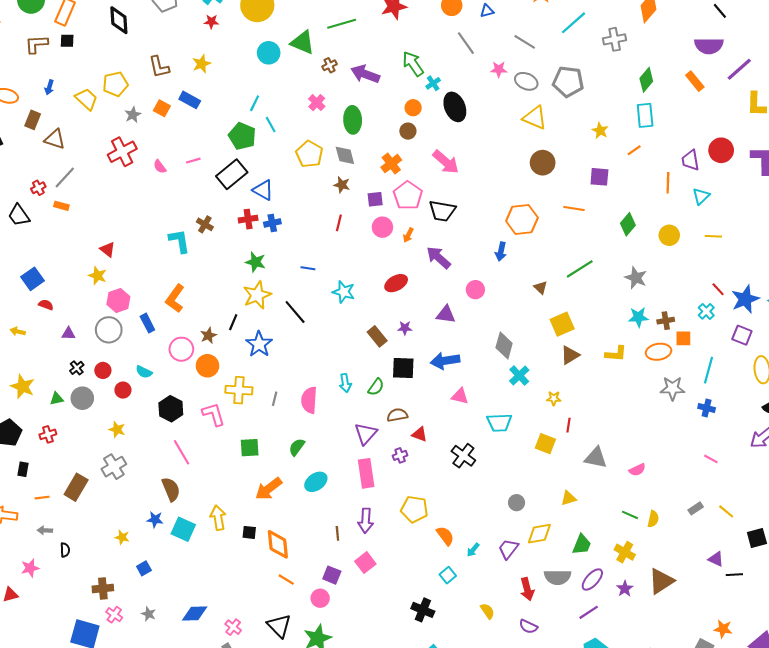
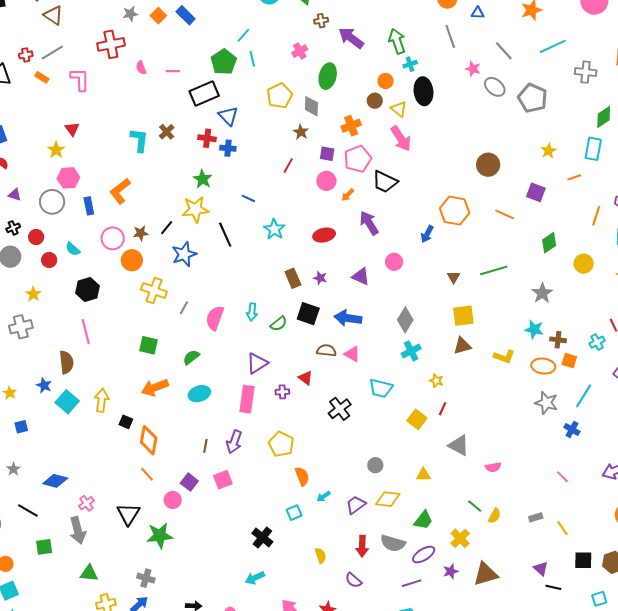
yellow triangle: (535, 118) -> (399, 109), moved, size x0.7
pink L-shape: (214, 414) -> (80, 79), moved
brown semicircle: (397, 415) -> (326, 350), moved

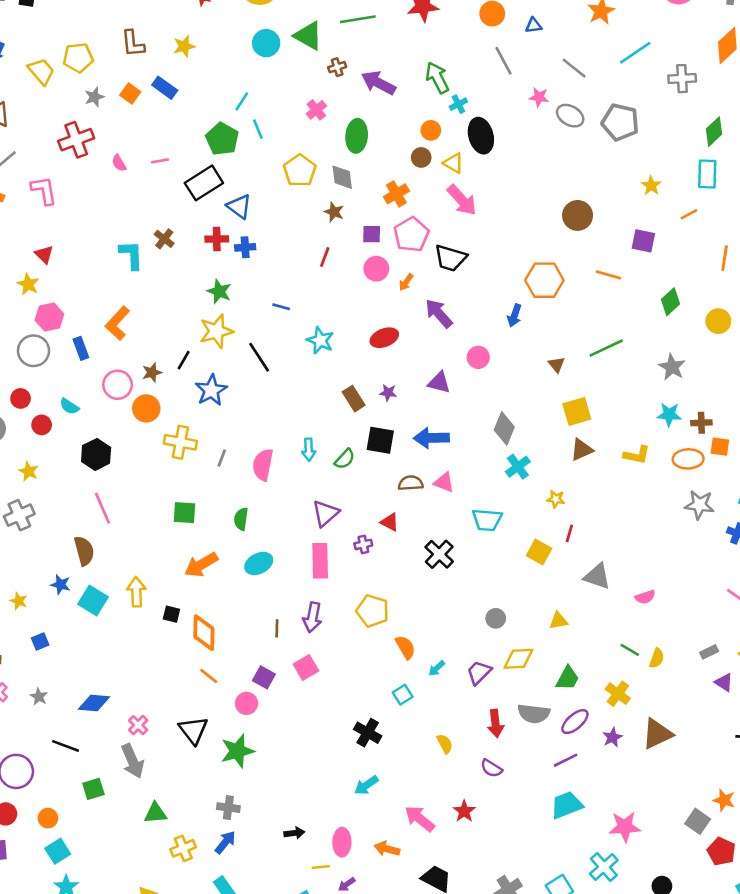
green semicircle: (191, 357) -> (241, 519), turned -36
purple triangle: (541, 569) -> (724, 682), moved

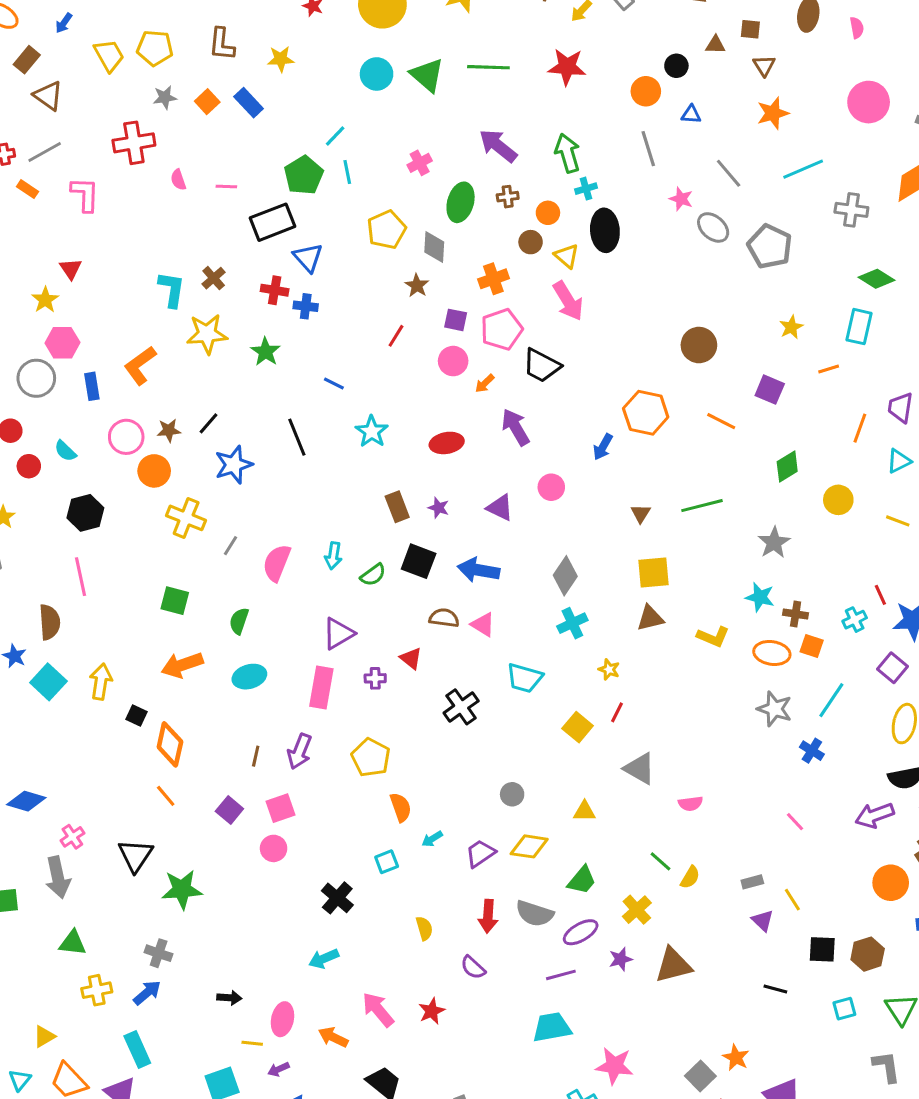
brown cross: (337, 67) -> (508, 197), moved
green diamond: (714, 132) -> (877, 279), turned 64
yellow star: (216, 331) -> (207, 334), moved
pink circle: (247, 703) -> (274, 848), moved

